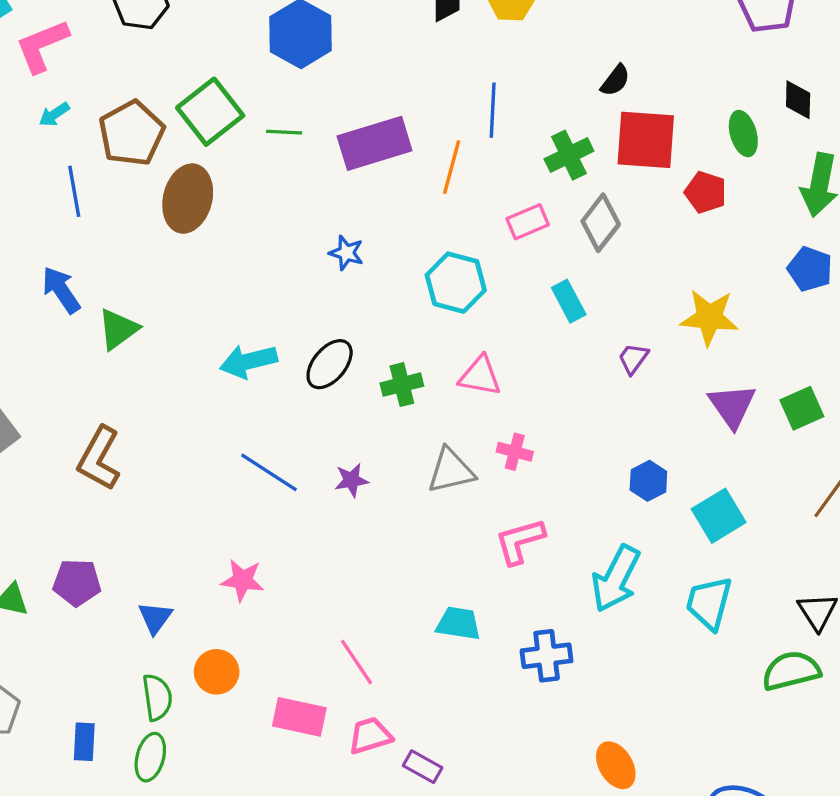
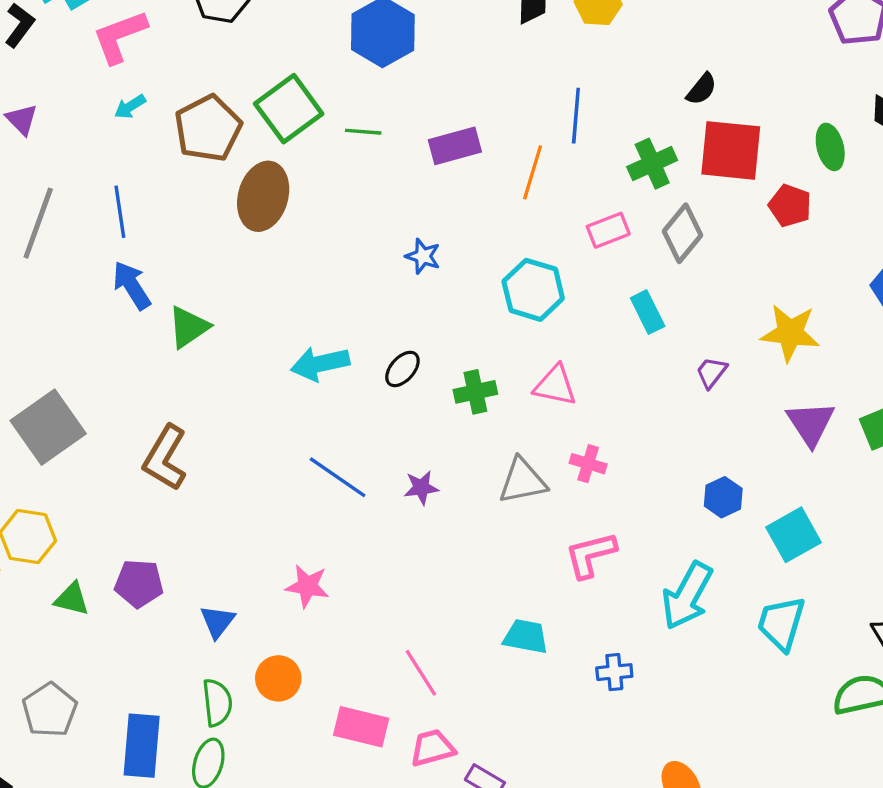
purple rectangle: (375, 143) -> (455, 146), size x0.7
blue line: (74, 191) -> (120, 212), moved
black ellipse: (330, 364) -> (402, 369), size x0.7
blue cross: (547, 656) -> (614, 672), size x0.7
blue rectangle: (84, 742) -> (142, 746), size x1.6

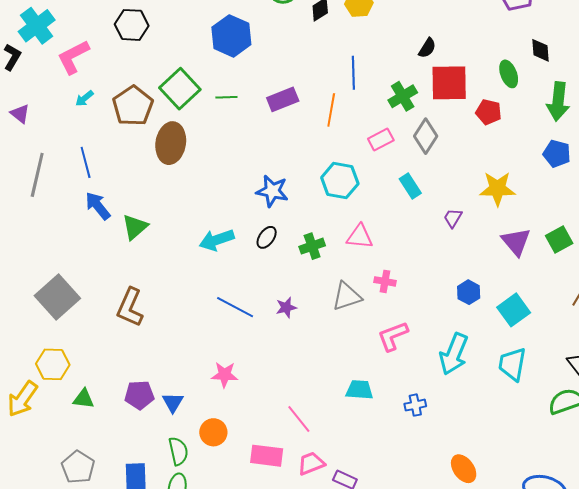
blue star: (423, 256) -> (272, 191), moved, size x1.5
purple pentagon: (139, 583) -> (139, 395), moved

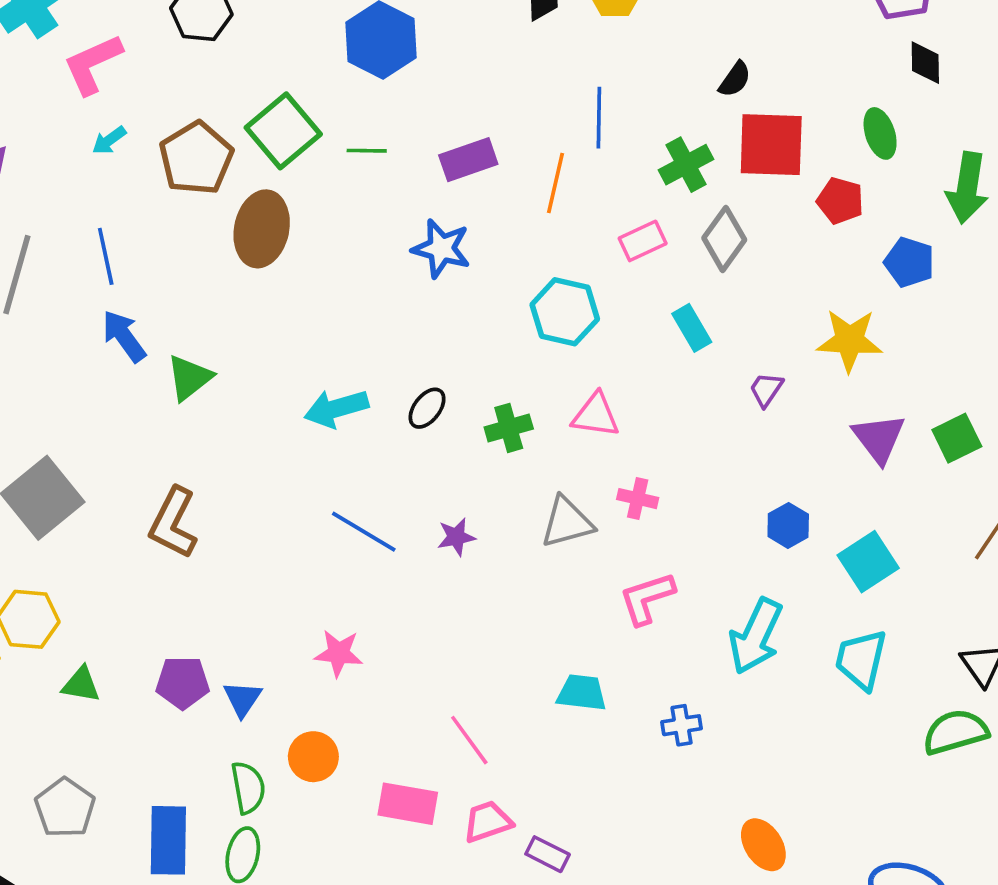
black diamond: (540, 50) -> (925, 63), moved
blue pentagon: (557, 154) -> (909, 262), moved
blue star: (272, 191) -> (441, 249), moved

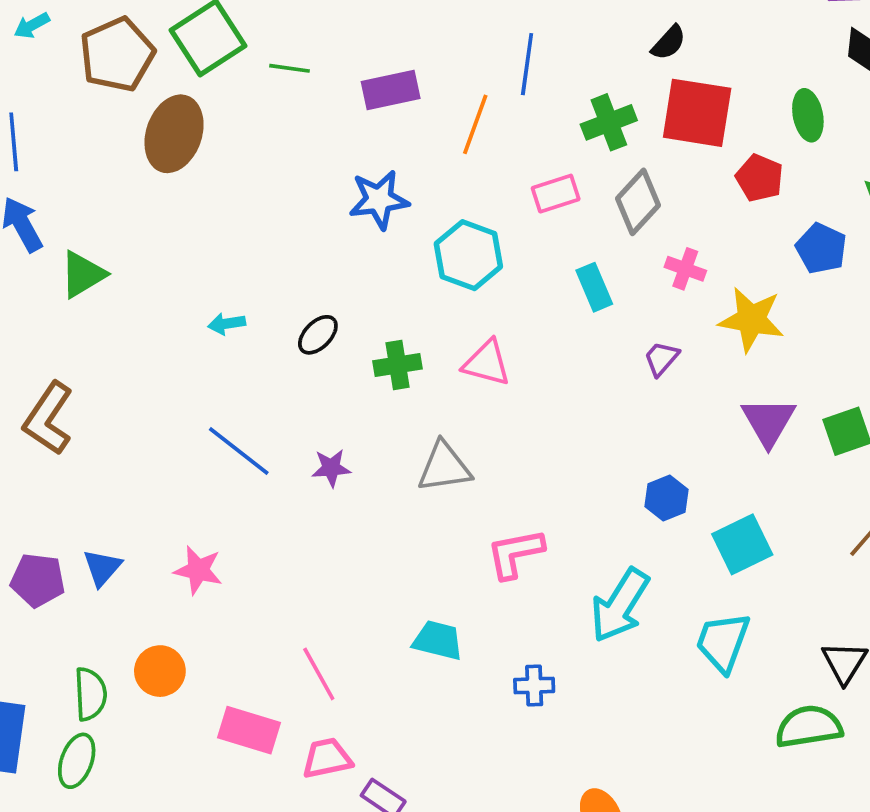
blue star: (441, 249) -> (379, 200), moved, turned -30
cyan arrow: (336, 408) -> (227, 324), size x0.6
pink cross: (638, 499) -> (685, 269), moved
blue triangle: (243, 699) -> (102, 568), moved

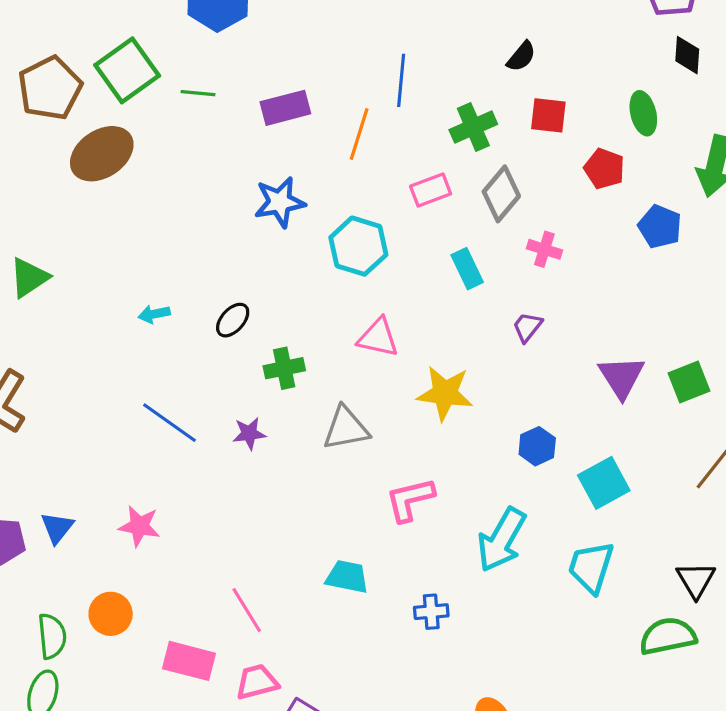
red square: (697, 113) -> (548, 115), size x0.6
brown ellipse: (174, 134) -> (102, 154), turned 40
yellow star: (751, 320) -> (445, 393), moved
green cross: (398, 365) -> (284, 368), moved

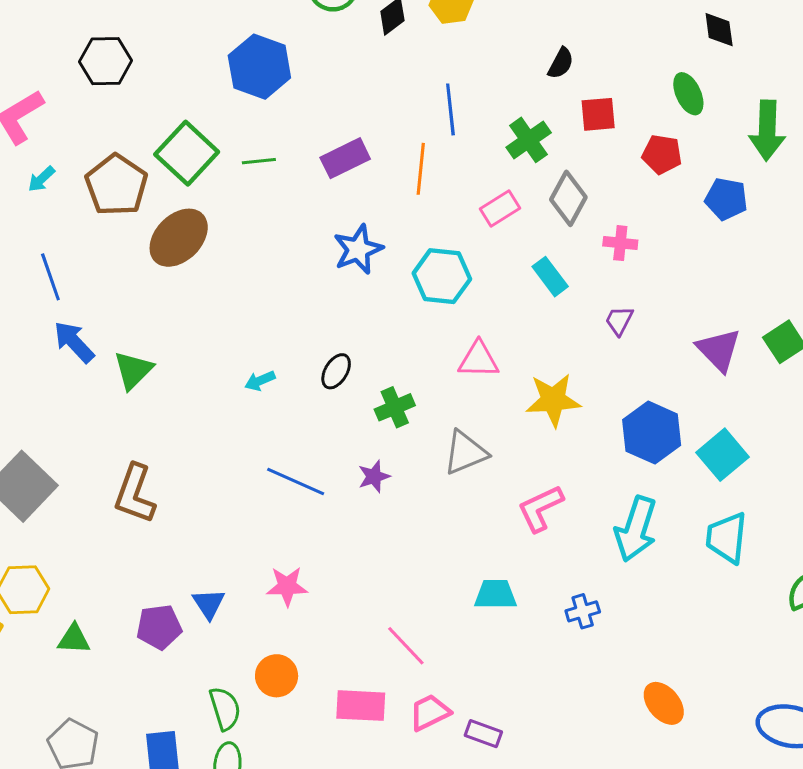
blue hexagon: (537, 446) -> (652, 433), size x1.6

